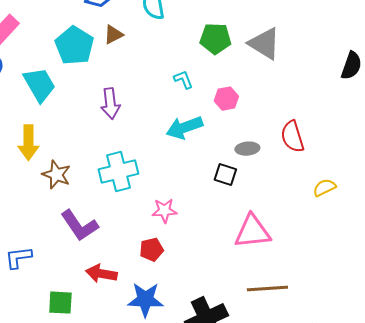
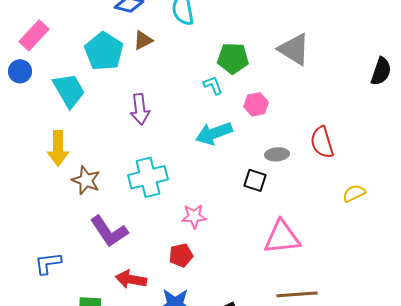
green pentagon: (215, 39) -> (233, 58), moved

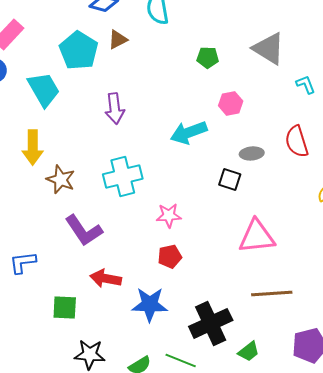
green pentagon: (233, 58) -> (208, 57), size x0.7
cyan L-shape: (213, 85) -> (306, 84), moved
red pentagon: (181, 255) -> (170, 256), moved

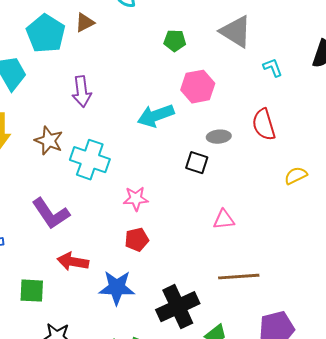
pink hexagon: (231, 103) -> (198, 87), size x1.4
cyan cross: (123, 176) -> (90, 160), turned 33
brown star: (61, 179) -> (49, 141), moved
pink triangle: (257, 236) -> (224, 220), size x0.6

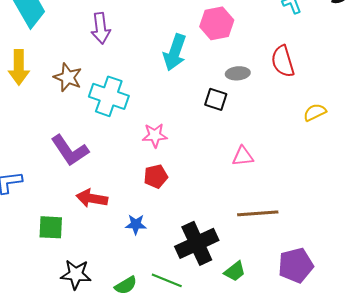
cyan arrow: (156, 116) -> (175, 52), turned -51
blue star: (117, 288) -> (136, 224), size x0.6

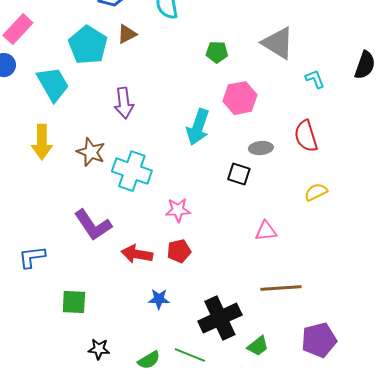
yellow semicircle: (315, 112) -> (316, 192), moved
red arrow: (92, 198) -> (137, 254), moved
black star: (76, 274) -> (99, 349), size x0.7

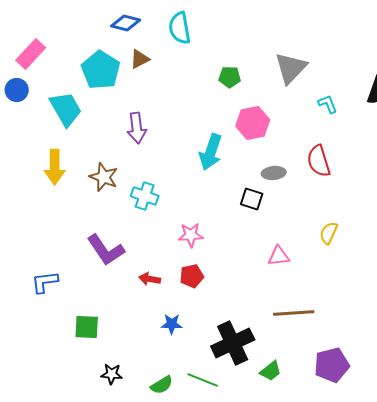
gray triangle: (278, 43) -> (291, 68), turned 42
cyan cross: (132, 171) -> (145, 196), size x0.7
yellow semicircle: (316, 192) -> (329, 233), moved, turned -40
red arrow: (137, 254) -> (150, 279), size x0.7

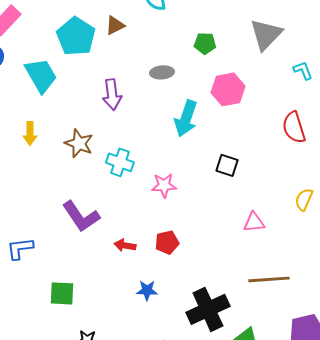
yellow arrow: (55, 167) -> (30, 133), size x0.7
gray ellipse: (274, 173) -> (162, 72), moved
pink star: (191, 235) -> (164, 185), moved

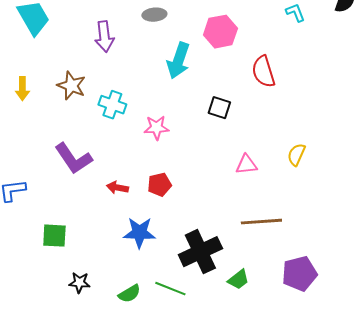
red semicircle: (294, 127) -> (263, 72), moved
yellow arrow: (30, 133) -> (22, 89), moved
yellow semicircle: (304, 199) -> (296, 155), moved
blue star: (147, 290) -> (139, 233), size x1.5

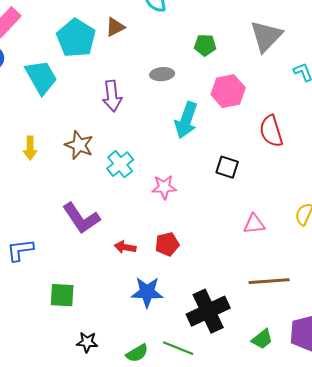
cyan cross: (112, 105) -> (120, 164), turned 32
green trapezoid: (238, 280) -> (262, 339), moved

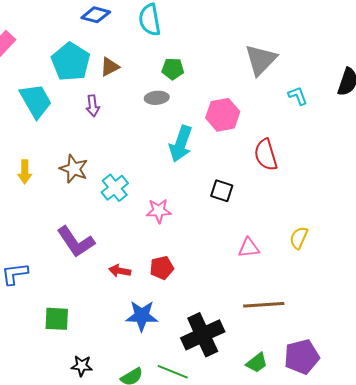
brown triangle: (115, 27) -> (110, 67), moved
green pentagon: (205, 45) -> (173, 69), moved
purple arrow: (112, 96) -> (93, 106), moved, size x0.7

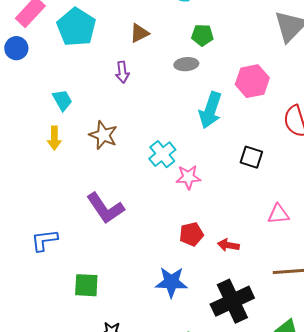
cyan pentagon: (71, 62) -> (76, 27), moved
cyan trapezoid: (36, 101) -> (62, 100), moved, size x0.6
cyan cross: (115, 188) -> (162, 154), moved
red arrow: (120, 271) -> (228, 245), moved

